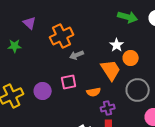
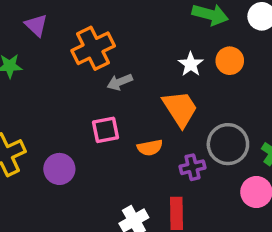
orange circle: (131, 58) -> (230, 61), moved
purple circle: (43, 91) -> (59, 169), moved
purple cross: (108, 108) -> (192, 167), moved

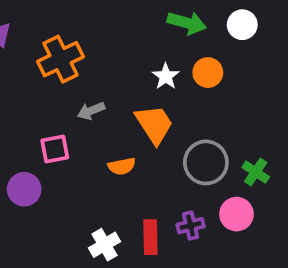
gray arrow: (120, 82) -> (91, 111), moved
pink square: (106, 130) -> (55, 149), moved
purple cross: (192, 167) -> (191, 226), moved

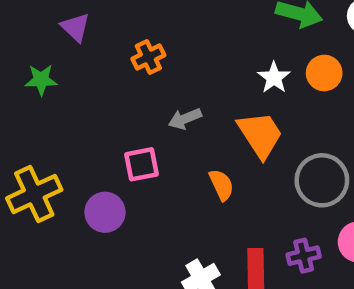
orange cross: (60, 59) -> (148, 57), size x0.6
orange semicircle: (122, 166) -> (221, 185), turned -104

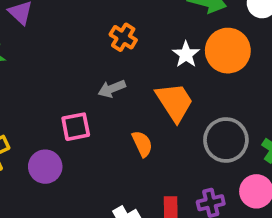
orange cross: (148, 57) -> (123, 37), moved, turned -32
orange circle: (324, 73) -> (228, 51), size x1.5

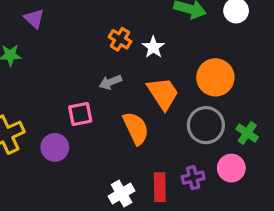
orange circle: (228, 51) -> (215, 77), moved
white star: (186, 54) -> (153, 47), moved
orange semicircle: (142, 144) -> (136, 128), size x1.5

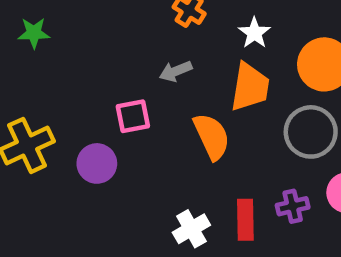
white star: (153, 47) -> (254, 33), moved
orange trapezoid: (163, 93) -> (250, 87), turned 42

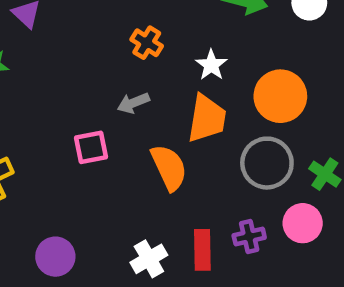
purple circle: (97, 163) -> (55, 257), moved

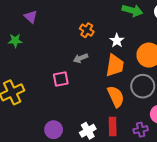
orange semicircle: (169, 167) -> (116, 97), moved
purple cross: (249, 237) -> (141, 130), moved
purple circle: (55, 257) -> (54, 130), moved

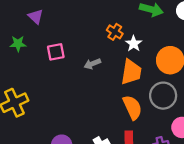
orange cross: (87, 30) -> (115, 32), moved
pink square: (61, 79) -> (56, 52), moved

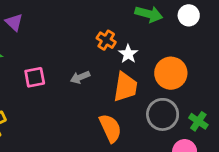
pink square: (56, 52) -> (35, 77), moved
orange semicircle: (132, 107) -> (110, 128), moved

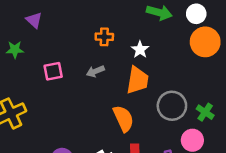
orange cross: (106, 40) -> (104, 37), moved, turned -30
orange circle: (171, 73) -> (205, 42), moved

